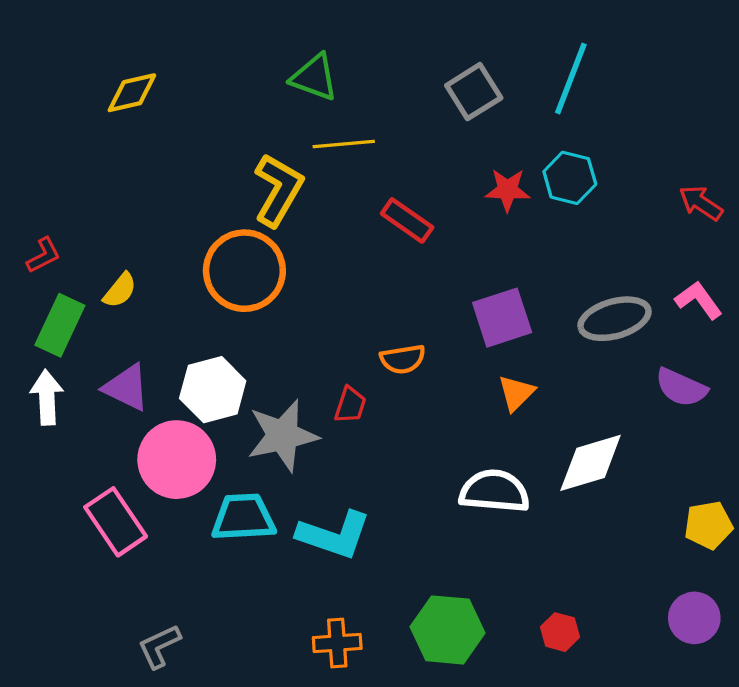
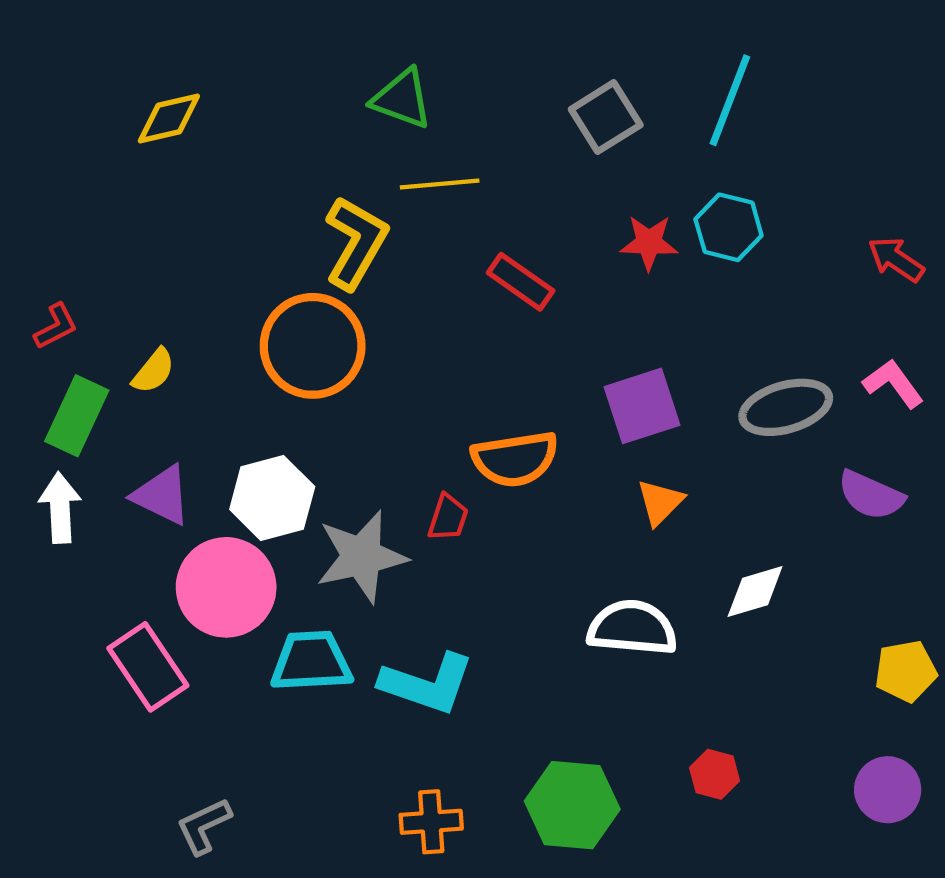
orange semicircle: (403, 359) -> (515, 459), size x1.5
white diamond: (591, 463) -> (755, 592), size x0.7
red hexagon: (560, 632) -> (715, 774), moved

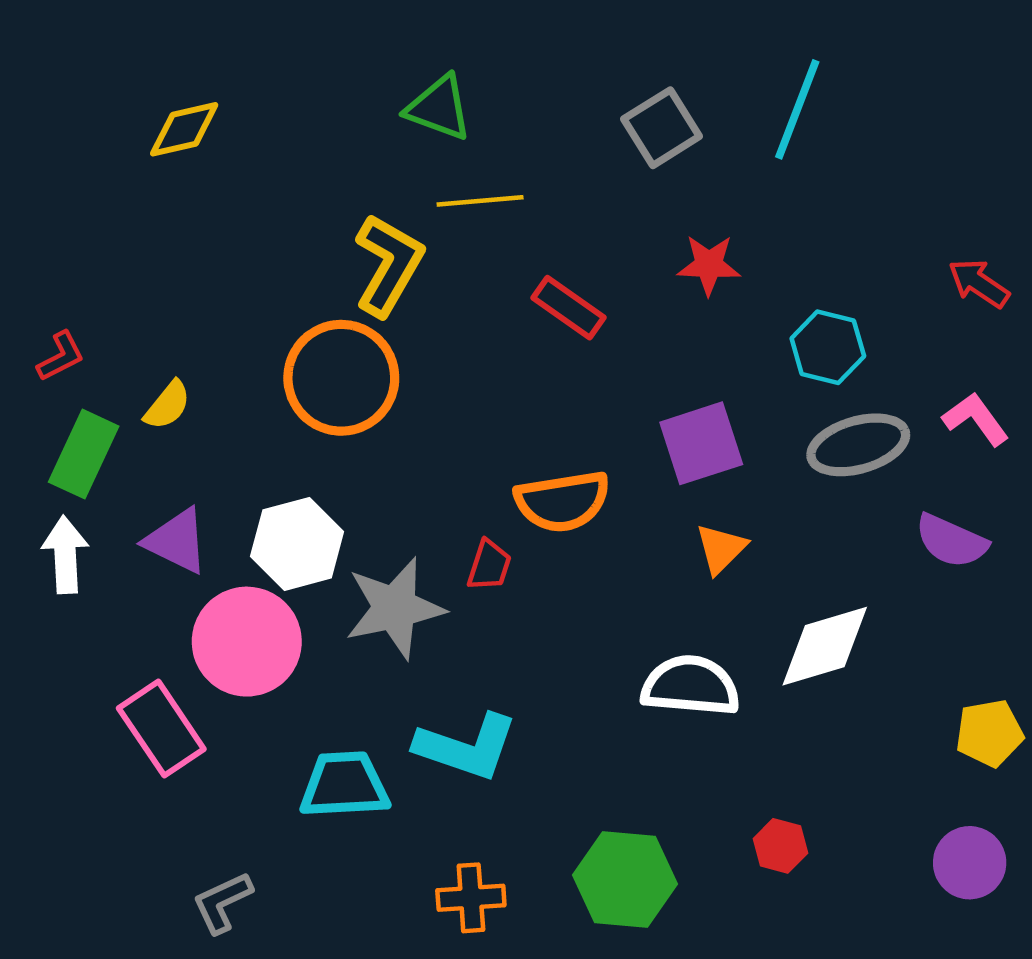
cyan hexagon: (729, 227) -> (828, 347), moved
white diamond: (755, 592) -> (825, 646), size x1.4
cyan trapezoid: (311, 661) -> (344, 785), moved

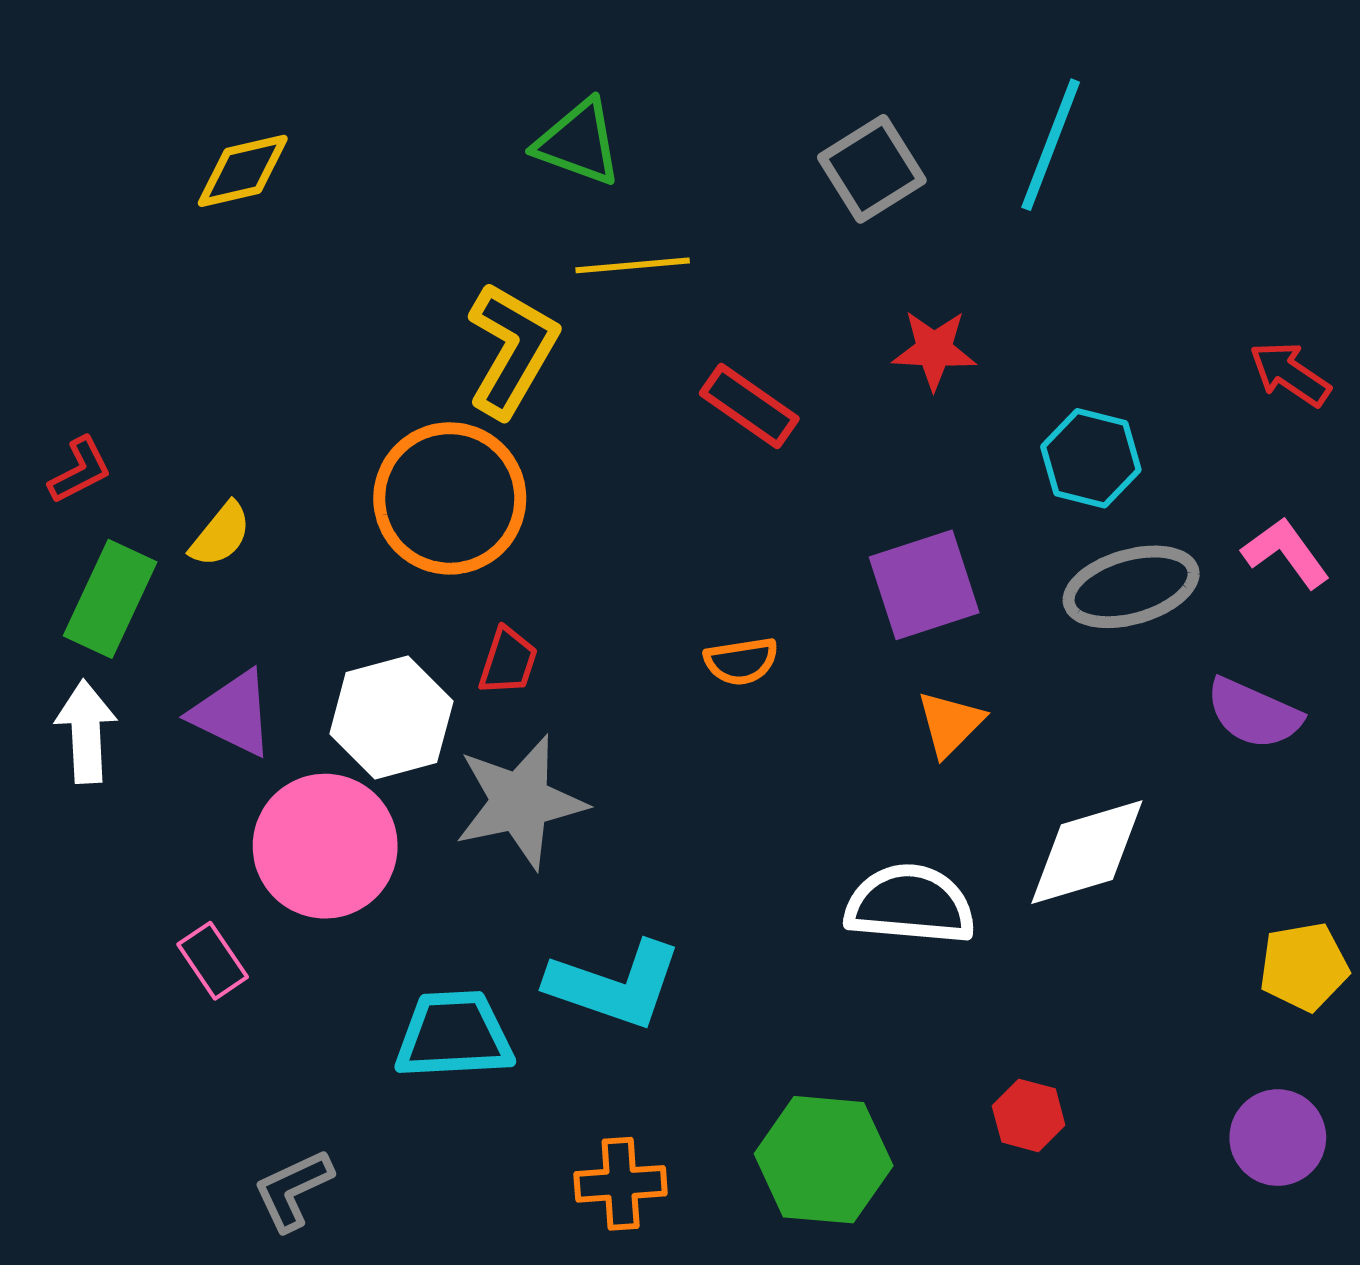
orange semicircle: (562, 501) -> (741, 661), size x0.6
red trapezoid: (489, 565) -> (508, 661), moved
pink rectangle: (161, 729) -> (213, 961), size x0.6

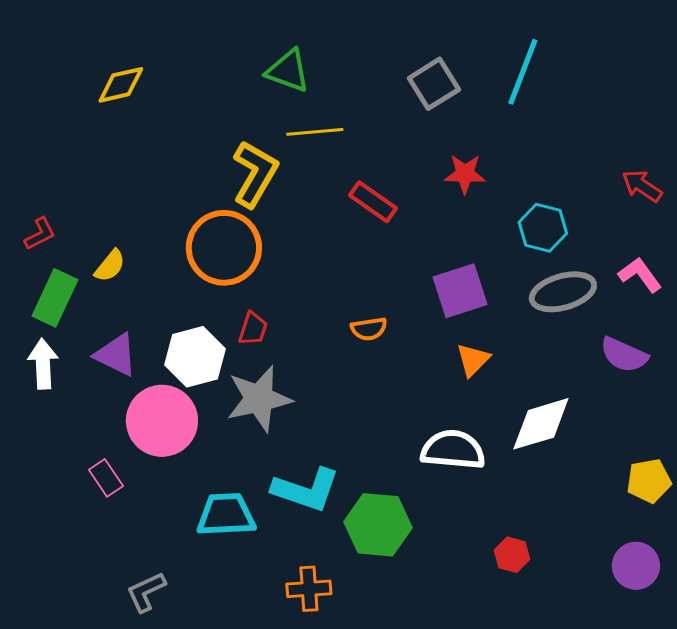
green hexagon: (824, 1160) -> (378, 525), moved

